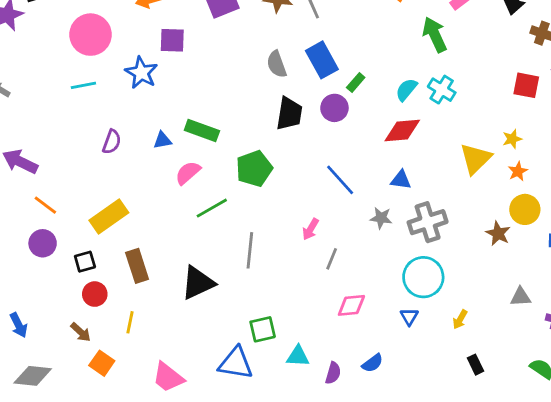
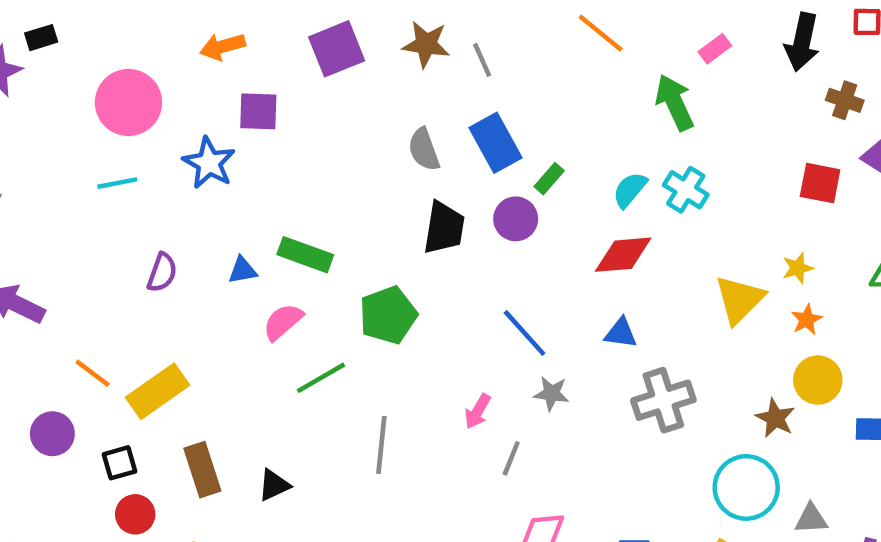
orange line: (45, 205) -> (93, 373), moved
gray star: (381, 218) -> (551, 393), moved
cyan circle: (423, 277) -> (746, 487), moved
black triangle: (198, 283) -> (274, 485), moved, size x0.6

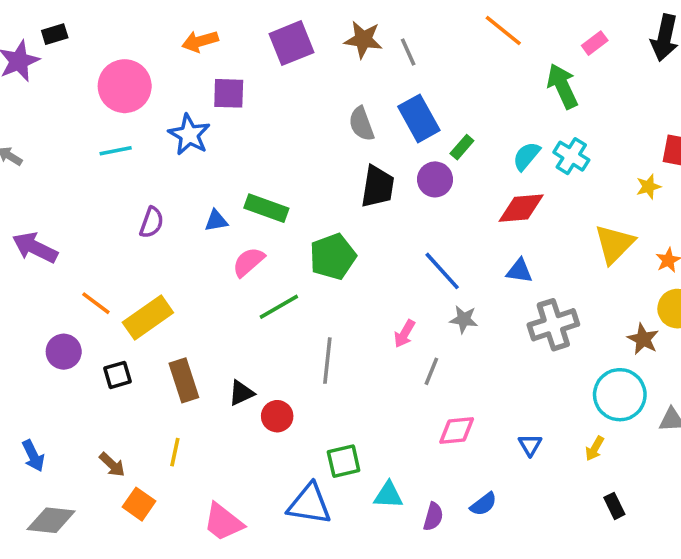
yellow star: (798, 268) -> (648, 187), moved
red circle: (135, 514) -> (277, 416), moved

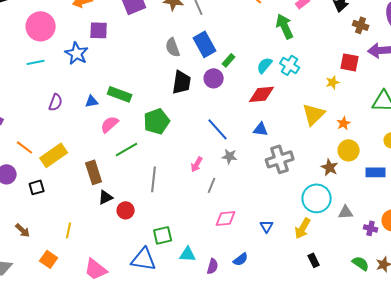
brown rectangle: (184, 380) -> (94, 172), moved
yellow arrow: (595, 449) -> (303, 228), size x1.5
brown arrow: (112, 465) -> (23, 230), moved

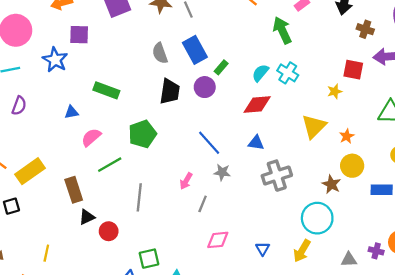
green rectangle: (120, 94) -> (106, 90), moved
purple semicircle: (56, 102) -> (19, 106), moved
gray triangle: (346, 212) -> (349, 260), moved

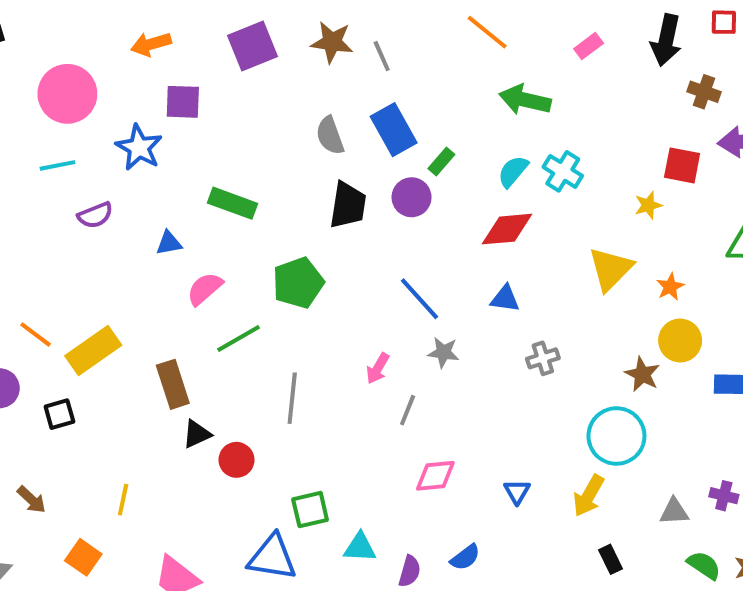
green arrow: (282, 30) -> (525, 100), moved, turned -52
purple semicircle: (19, 106) -> (95, 215), moved, turned 48
gray cross: (277, 176) -> (543, 358), size x0.6

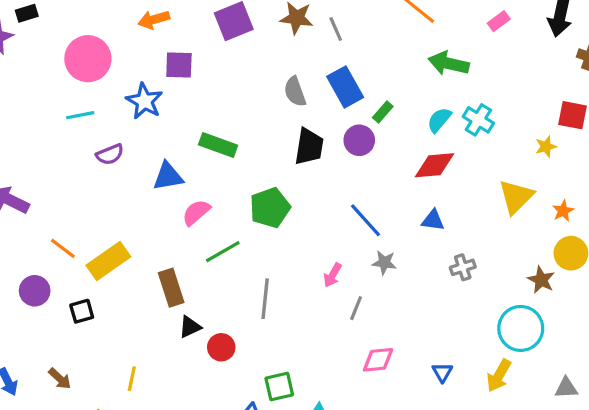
blue triangle: (169, 243) -> (168, 176), size x1.5

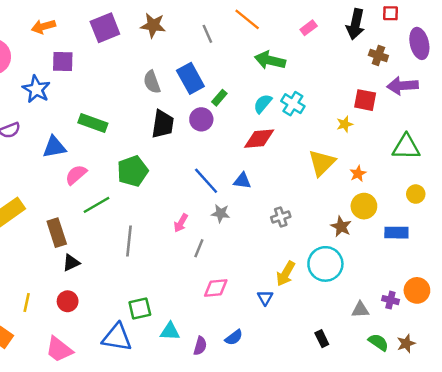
gray line: (336, 29) -> (207, 34), moved
blue triangle: (433, 220) -> (242, 181), moved
red circle: (221, 347) -> (68, 301), moved
yellow arrow: (499, 375) -> (286, 274), moved

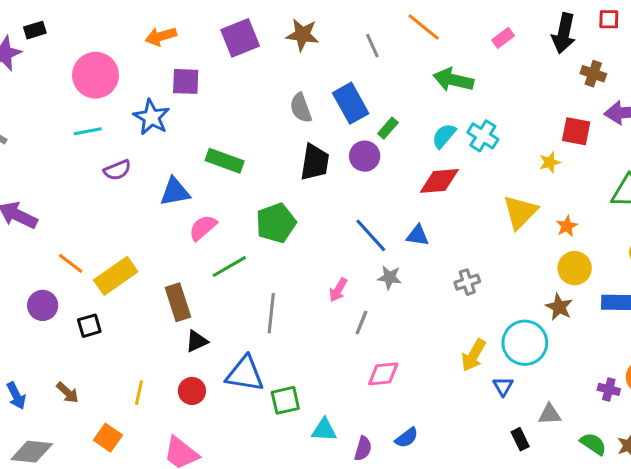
brown star: (341, 227) -> (559, 307), moved
blue triangle: (265, 298) -> (503, 386), moved
gray triangle: (360, 310) -> (550, 414), moved
blue triangle: (117, 337) -> (245, 374), moved

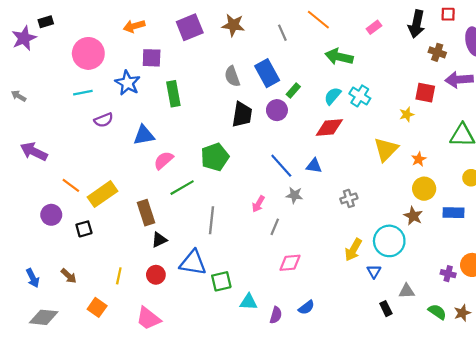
green rectangle: (225, 161) -> (173, 94), moved, turned 60

